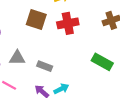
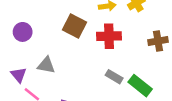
gray rectangle: (45, 66) -> (114, 77), moved

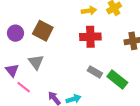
brown square: (74, 26) -> (43, 31), moved
gray triangle: (46, 65) -> (36, 62), turned 42

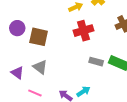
purple circle: (15, 33) -> (17, 28), moved
purple triangle: (12, 70) -> (17, 73), moved

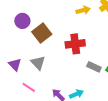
red cross: (83, 31) -> (75, 44), moved
brown square: (39, 37) -> (42, 33), turned 30

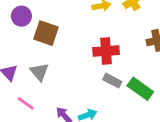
brown square: (42, 33) -> (46, 33), turned -36
red cross: (75, 44) -> (106, 51), moved

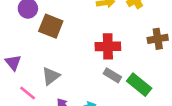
gray triangle: (39, 72) -> (51, 76), moved, turned 30

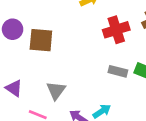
red cross: (108, 46) -> (116, 30), moved

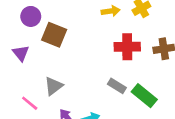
purple triangle: (14, 88) -> (21, 53), moved

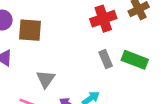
gray rectangle: (117, 86) -> (106, 59), turned 54

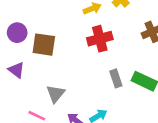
red cross: (103, 19) -> (100, 39), moved

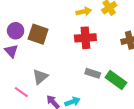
purple circle: (17, 33) -> (16, 31), moved
gray rectangle: (116, 78) -> (93, 73), turned -64

